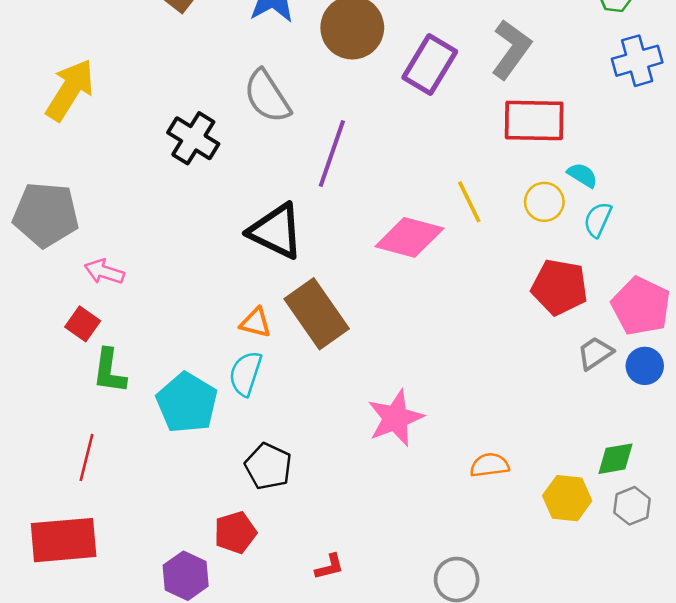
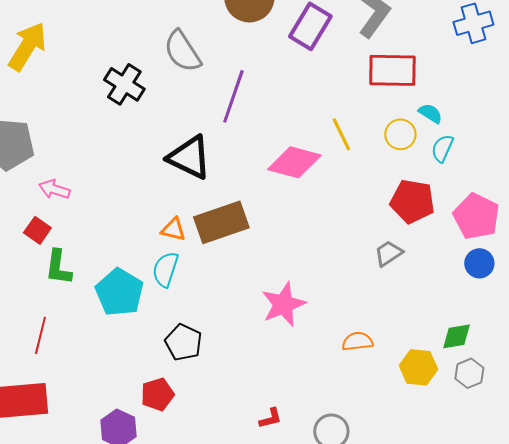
brown rectangle: (317, 314) -> (221, 222), turned -74
gray trapezoid: (595, 353) -> (388, 253), moved
red L-shape: (329, 567) -> (270, 418), moved

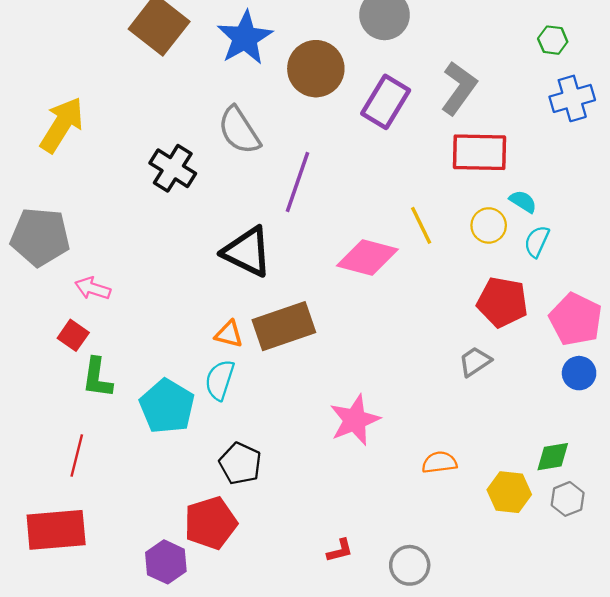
red pentagon: (157, 394) -> (211, 523), size x1.4

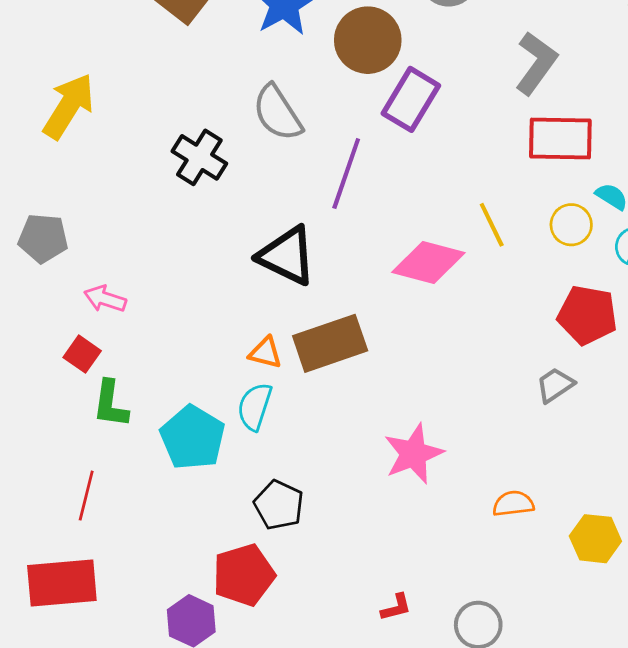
purple rectangle: (386, 102) -> (411, 99), moved
gray pentagon: (40, 237) -> (43, 238), size x0.7

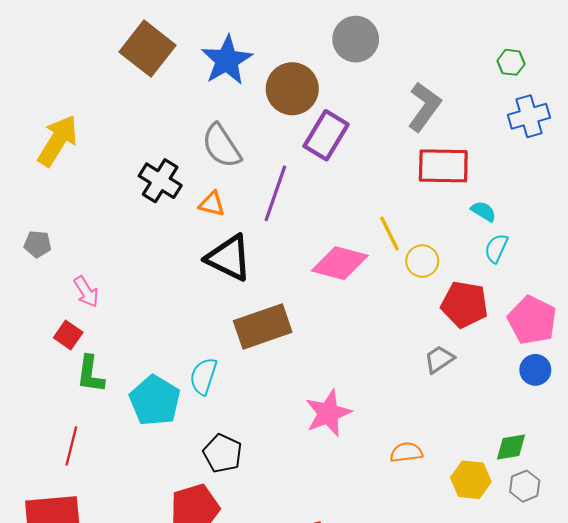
yellow circle: (571, 225) -> (422, 261), moved
gray pentagon: (43, 238) -> (38, 244), size x0.7
pink arrow: (105, 299) -> (86, 292), turned -140
orange triangle: (265, 353) -> (212, 204), moved

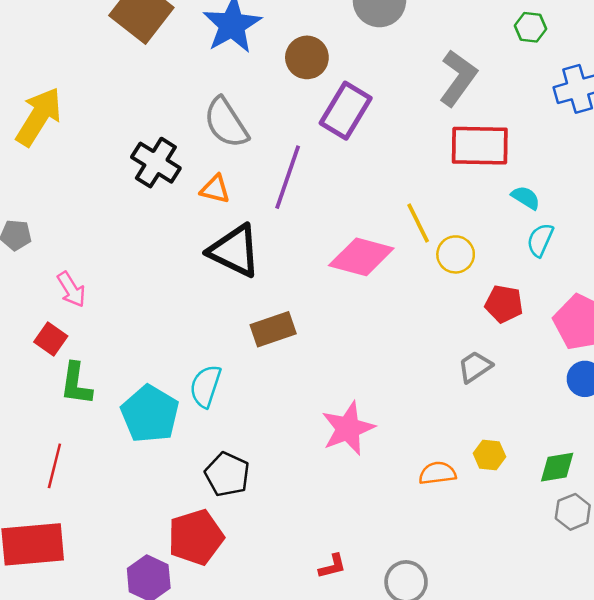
green hexagon: (511, 62) -> (531, 27), moved
brown circle: (292, 89) -> (307, 57), size x0.7
red pentagon: (465, 304) -> (504, 304), size x0.7
brown rectangle: (263, 327) -> (273, 329), size x0.7
yellow hexagon: (471, 480) -> (489, 455), moved, size x0.7

